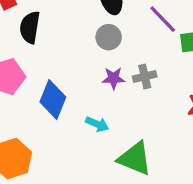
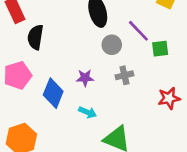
gray circle: (109, 37) -> (112, 45), moved
purple star: (114, 78) -> (85, 78), moved

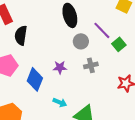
green square: (160, 49) -> (119, 44), turned -32
cyan arrow: (88, 112) -> (60, 102), moved

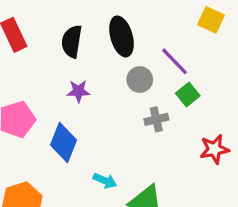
black semicircle: (21, 35) -> (72, 41), moved
green square: (119, 44) -> (188, 94), moved
purple star: (60, 67) -> (78, 91), moved

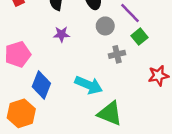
blue diamond: (63, 143) -> (41, 85), moved
cyan arrow: (105, 181) -> (89, 85), moved, size x1.6

